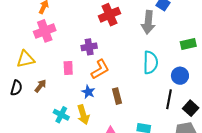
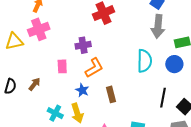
gray arrow: (148, 22) -> (158, 26), moved
yellow triangle: (26, 59) -> (14, 41), moved
blue circle: (180, 76) -> (174, 64), moved

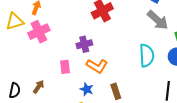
gray arrow: (158, 26) -> (158, 20), turned -50
yellow triangle: (14, 41) -> (15, 21), moved
orange L-shape: (94, 68) -> (97, 66), turned 65

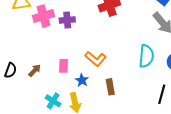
purple cross: (84, 44) -> (67, 20), moved
pink rectangle: (65, 67) -> (63, 66), moved

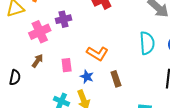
pink cross: (43, 16) -> (40, 32), moved
brown arrow: (35, 70) -> (37, 61), moved

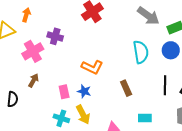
purple cross: (63, 19) -> (55, 36), turned 35
pink rectangle: (67, 65) -> (64, 92), moved
brown rectangle: (116, 79) -> (126, 88), moved

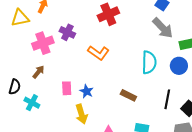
orange L-shape: (92, 67) -> (98, 53), moved
brown rectangle: (126, 88) -> (128, 95), turned -49
cyan cross: (61, 118) -> (32, 103), moved

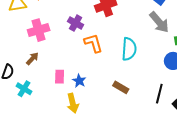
purple cross: (67, 32) -> (76, 23), moved
orange L-shape: (98, 53) -> (93, 43), turned -145
cyan semicircle: (149, 62) -> (129, 49), moved

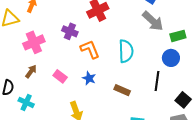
pink rectangle: (60, 77) -> (60, 76), moved, turned -48
blue star: (79, 81) -> (89, 78), moved
black line: (159, 94) -> (157, 81), moved

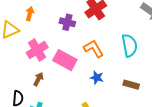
purple cross: (70, 31) -> (67, 22), moved
pink rectangle: (60, 76) -> (65, 60), moved, size x1.6

